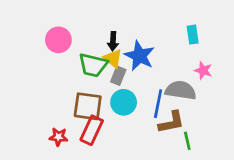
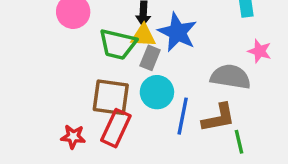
yellow triangle: (113, 58) -> (143, 36), turned -36
blue line: (158, 104) -> (183, 116), moved

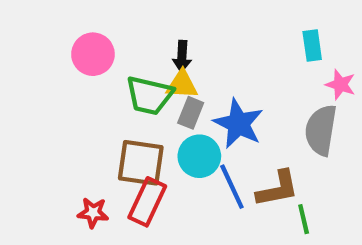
blue star: (177, 32) -> (238, 124), moved
pink star: (260, 51) -> (340, 85), moved
gray semicircle: (230, 77) -> (321, 130), moved, turned -90
blue line: (183, 116) -> (232, 187), turned -36

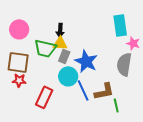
cyan rectangle: (312, 45) -> (120, 25), size x1.5
brown square: (141, 163) -> (18, 62), moved
red star: (93, 213) -> (19, 80), moved

